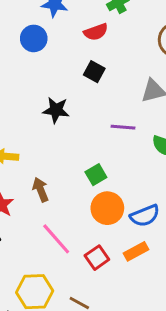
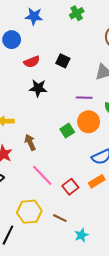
red semicircle: (96, 32) -> (32, 62), moved
blue circle: (34, 38) -> (12, 40), moved
orange circle: (107, 208) -> (89, 122), moved

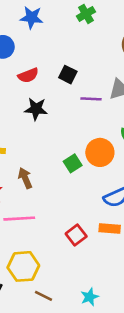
purple line: (84, 98) -> (91, 99), moved
pink line: (42, 175) -> (19, 219), moved, turned -50
orange rectangle: (97, 181) -> (110, 229), turned 35
brown line: (60, 218) -> (43, 296), moved

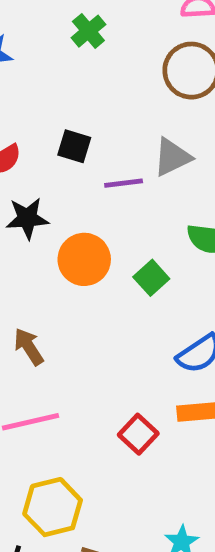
orange circle: (100, 152) -> (84, 259), moved
green square: (73, 163) -> (151, 278), moved

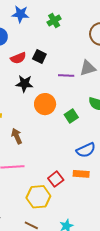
green cross: (88, 31) -> (54, 20), moved
black square: (74, 146) -> (39, 57), moved
yellow hexagon: (53, 507) -> (38, 197), moved

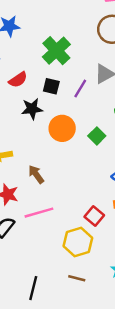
green cross: (54, 20) -> (56, 51), moved, size x1.6
black square: (39, 57) -> (51, 86), moved
purple line: (66, 76) -> (80, 88), turned -49

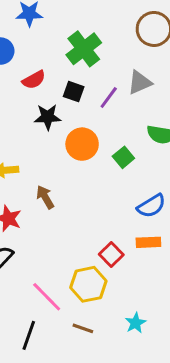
pink line: (39, 213) -> (47, 297), moved, turned 56

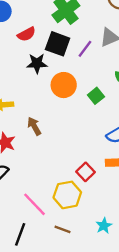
black square: (74, 92) -> (58, 44), size x1.5

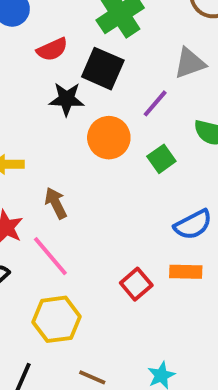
purple line: (85, 49) -> (155, 103), moved
yellow hexagon: (67, 195) -> (56, 319), moved
pink line: (34, 204) -> (50, 256), moved

